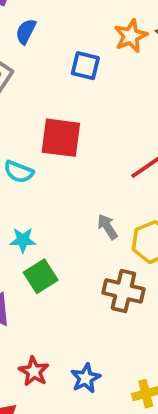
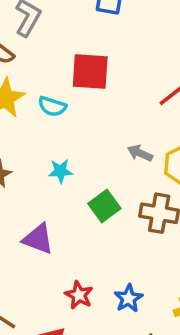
gray arrow: (107, 227) -> (140, 153), turned -30
green square: (41, 276) -> (104, 206), moved

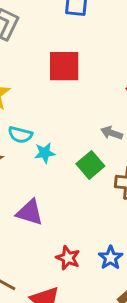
cyan semicircle: (52, 106) -> (20, 135), moved
green square: (104, 206) -> (90, 165), moved

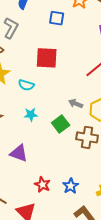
cyan semicircle: (20, 135) -> (26, 85), moved

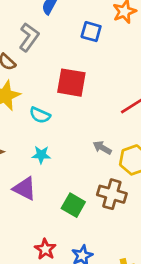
green square: (61, 124) -> (73, 205), moved, turned -30
purple triangle: (19, 153) -> (24, 189), moved

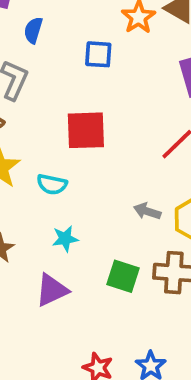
purple triangle: (24, 189) -> (52, 290), turned -40
green square: (73, 205) -> (123, 276), moved

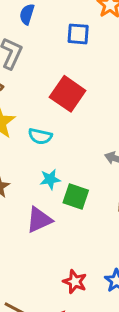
red square: (86, 130) -> (68, 94), turned 36
green square: (123, 276) -> (76, 197), moved

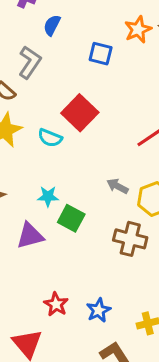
cyan semicircle: (40, 136) -> (50, 138), moved

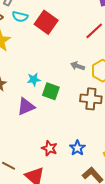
cyan semicircle: (50, 138) -> (20, 17), moved

